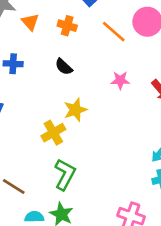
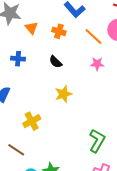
pink star: (120, 80) -> (97, 64), moved
yellow cross: (53, 133) -> (32, 121), moved
green L-shape: (65, 174) -> (97, 141), moved

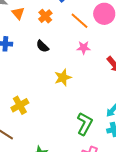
orange cross: (59, 31) -> (45, 16), turned 32
yellow star: (63, 94) -> (63, 78), moved

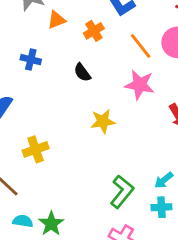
orange triangle: (18, 13) -> (56, 20), turned 40
pink star: (84, 48) -> (140, 85), size x1.5

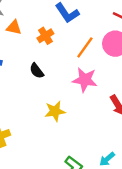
orange triangle: (56, 20) -> (14, 27), turned 35
orange line: (141, 46) -> (85, 47), turned 75

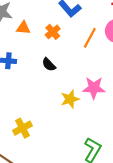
pink star: (85, 80) -> (94, 88), moved

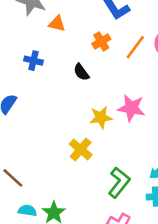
orange cross: (53, 32) -> (101, 41), moved
yellow cross: (22, 128) -> (81, 149), moved, turned -30

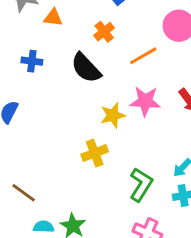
orange line: (135, 47) -> (143, 56), moved, turned 30
black semicircle: (81, 72) -> (86, 68), size x1.6
yellow cross: (81, 149) -> (95, 153), turned 35

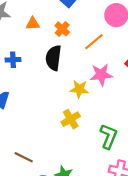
orange triangle: (53, 18) -> (33, 24), moved
black semicircle: (86, 68) -> (53, 58), turned 60
yellow star: (113, 115) -> (79, 89), turned 30

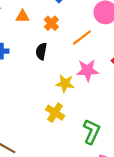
black semicircle: (53, 58) -> (41, 51), size x0.7
yellow cross: (71, 119) -> (55, 113), turned -30

